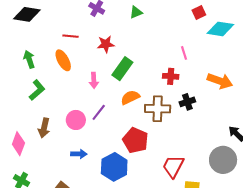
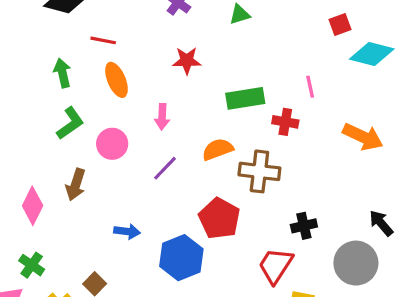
red line: (71, 36) -> (103, 40), moved
green rectangle: (122, 69) -> (245, 98), moved, turned 40
black cross: (187, 102) -> (304, 226), moved
pink circle: (76, 120) -> (112, 144), moved

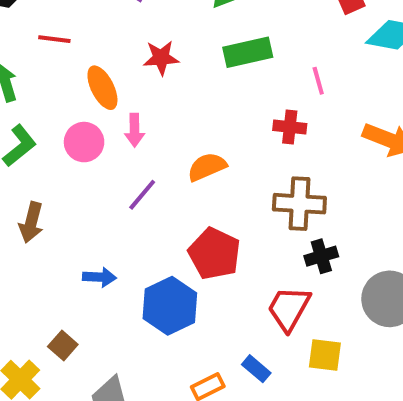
orange ellipse: (116, 80) -> (102, 88), moved
green rectangle: (245, 98) -> (248, 52), moved
pink circle: (112, 144) -> (84, 142), moved
brown cross: (259, 171) -> (299, 204), moved

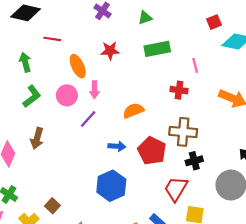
purple line: (142, 195) -> (88, 119), moved
red pentagon: (214, 254) -> (152, 151), moved
blue arrow: (99, 277) -> (117, 146), moved

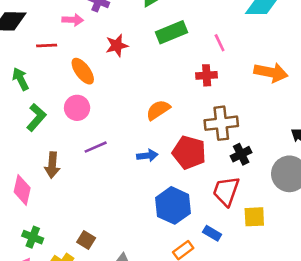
pink arrow: (95, 90) -> (73, 20), moved, turned -77
purple line: (88, 119) -> (96, 147), moved, turned 36
blue hexagon: (111, 186) -> (173, 205), moved

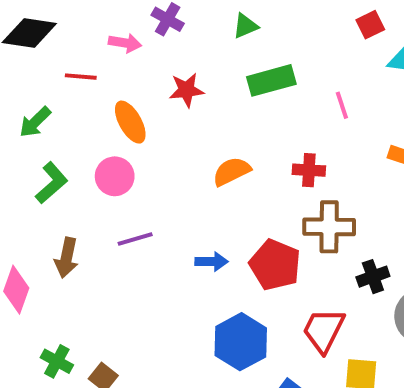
red cross: (207, 75) -> (309, 170), moved
green arrow: (21, 79) -> (35, 122), turned -115
orange semicircle: (158, 110) -> (232, 171), moved
black cross: (241, 154) -> (373, 277), moved
green cross: (33, 237) -> (57, 361), moved

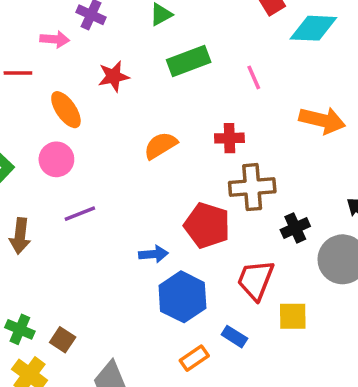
blue arrow: (212, 262) -> (153, 254), moved

